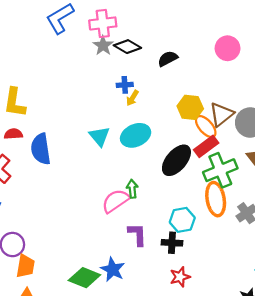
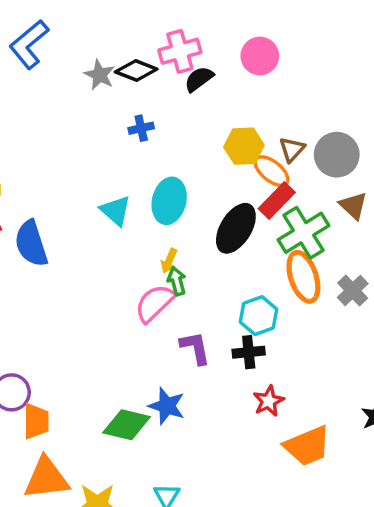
pink cross: (103, 23) -> (180, 51), moved
pink circle: (228, 48) -> (260, 56), moved
yellow arrow: (132, 98) -> (169, 261), moved
brown triangle: (221, 114) -> (292, 149), size x0.7
cyan ellipse: (136, 135) -> (169, 201), turned -44

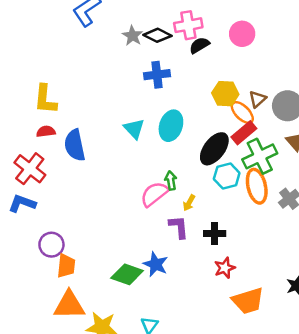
blue cross: (141, 128) -> (157, 75), size x1.5
yellow arrow: (169, 261) -> (189, 203), moved
cyan hexagon: (259, 316) -> (227, 176), moved

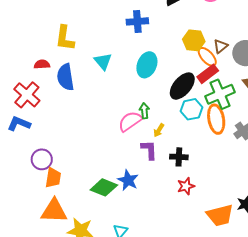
yellow L-shape: (45, 99) -> (65, 38), moved
cyan triangle: (134, 129) -> (103, 61), moved
orange trapezoid: (248, 301) -> (220, 215), moved

